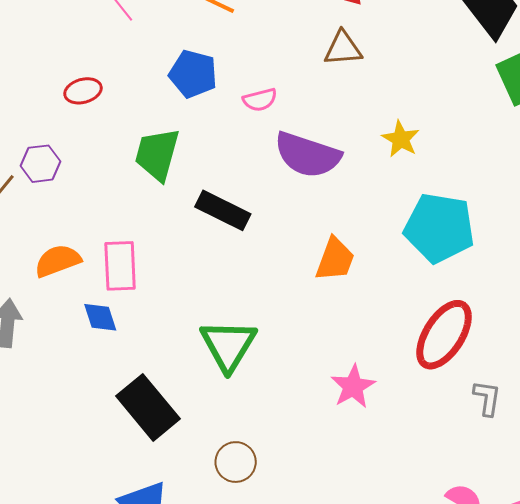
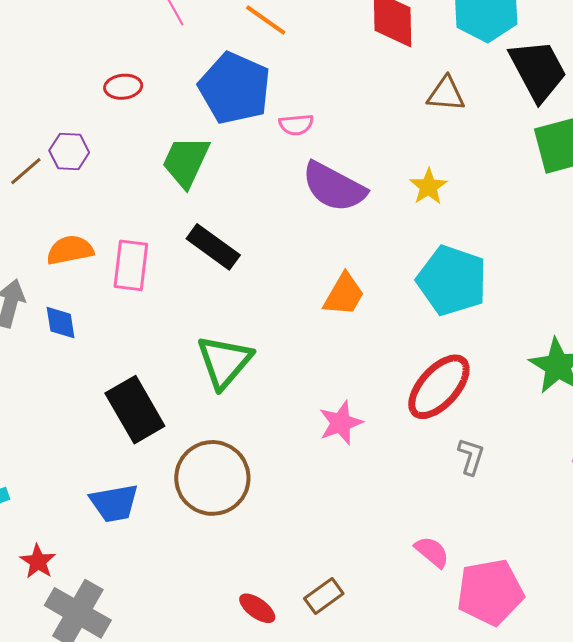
brown triangle: (343, 48) -> (446, 94), moved
blue pentagon: (193, 74) -> (235, 88), size x1.5
black rectangle: (223, 210) -> (213, 247), moved
blue diamond: (100, 317) -> (61, 323), moved
brown circle: (236, 462) -> (212, 478), size x1.8

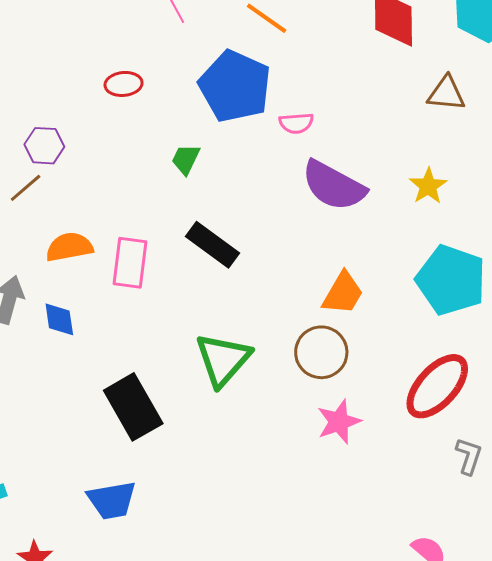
purple hexagon: (69, 152) -> (44, 146), moved
green trapezoid: (186, 162) -> (186, 159), size x0.6
brown line: (26, 171) -> (26, 188), moved
brown circle: (212, 478) -> (321, 352), moved, size x0.7

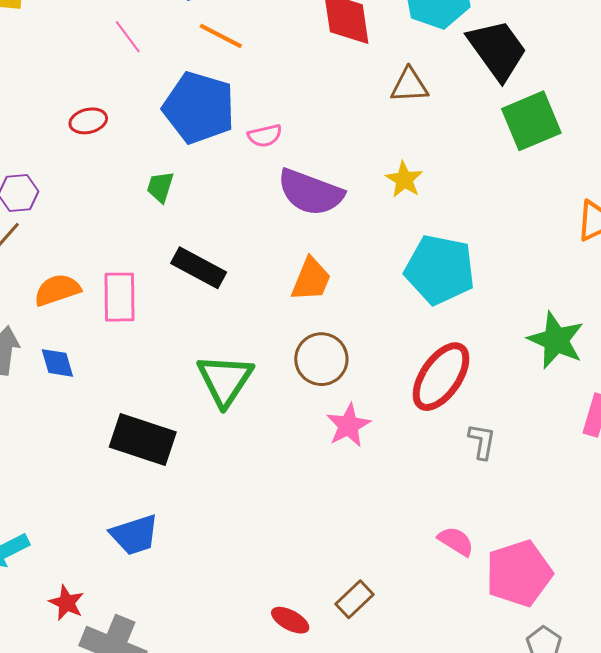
orange trapezoid: (343, 293) -> (311, 279), moved
black rectangle: (133, 407) -> (143, 439), turned -34

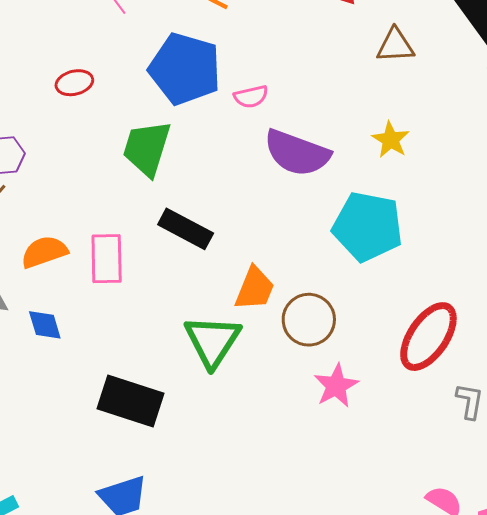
green trapezoid: (160, 187) -> (147, 148), size x1.8
cyan pentagon: (440, 270) -> (368, 227), moved
orange trapezoid: (311, 279) -> (255, 289), moved

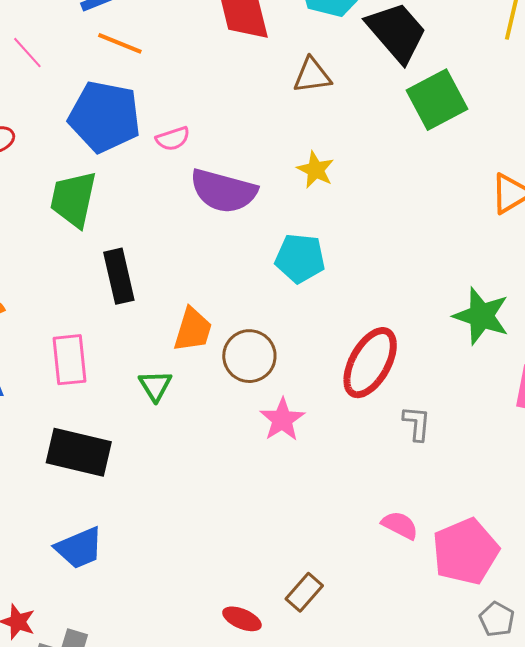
cyan pentagon: (368, 227) -> (300, 258), size x0.7
black rectangle: (186, 229) -> (119, 276), turned 54
pink rectangle: (107, 259) -> (70, 360), moved
green triangle: (212, 341) -> (155, 386), size x0.6

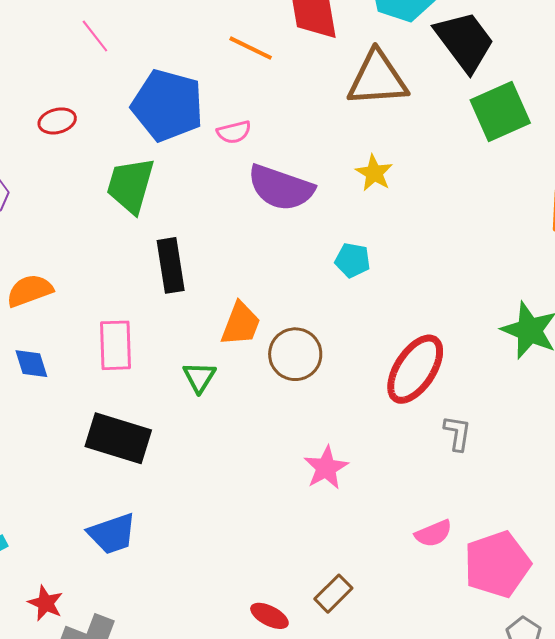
orange line: (120, 43) -> (251, 48), moved
brown triangle: (312, 75) -> (377, 79), size x1.6
cyan pentagon: (300, 258) -> (353, 260), size x0.7
pink star: (282, 420) -> (326, 468), moved
pink semicircle: (400, 525) -> (433, 533), turned 126

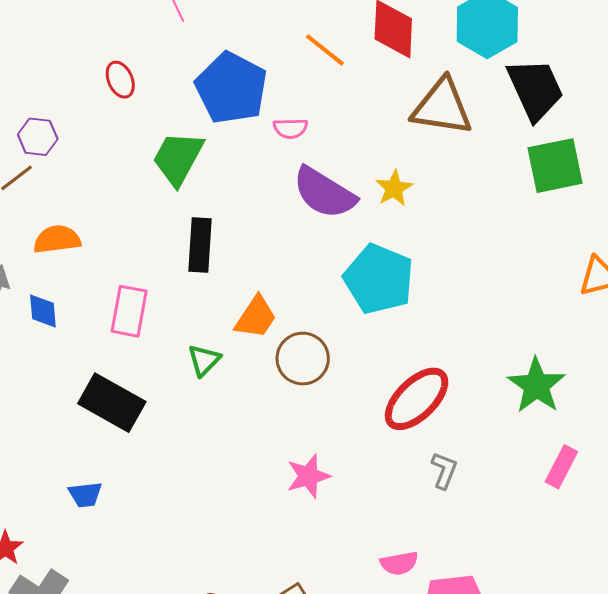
red ellipse: (57, 121) -> (120, 80), turned 69
yellow star: (374, 173) -> (394, 188), moved
cyan pentagon: (353, 260) -> (379, 279), size x2.0
blue trapezoid: (112, 534) -> (85, 495), size x0.7

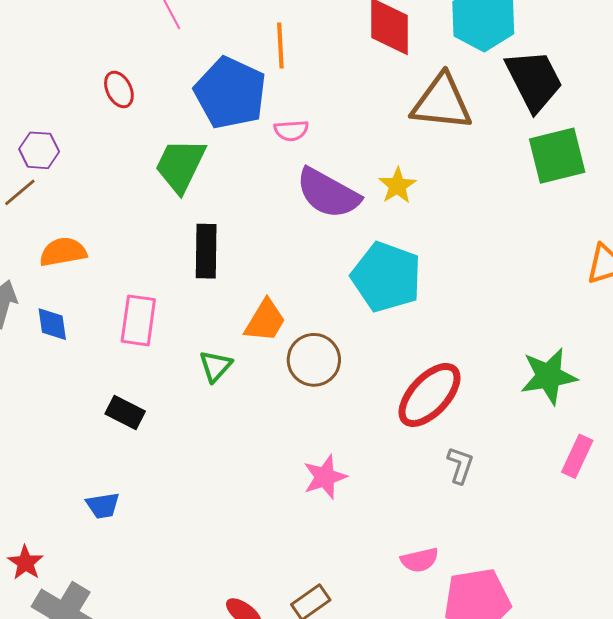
orange line: (325, 50) -> (280, 46), moved, turned 51
green star: (536, 385) -> (549, 376), turned 30
black rectangle: (112, 403) -> (125, 413), size x0.6

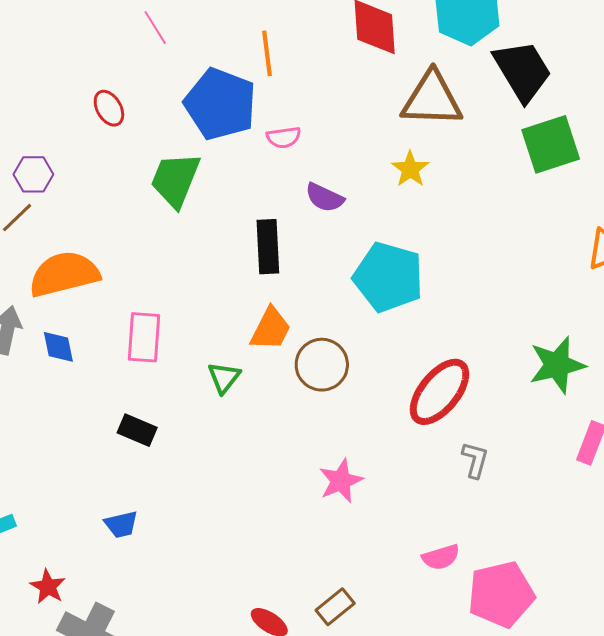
yellow star: (397, 186) -> (410, 169), moved
purple semicircle: (328, 193) -> (325, 198), size x0.6
black rectangle: (206, 251) -> (268, 247), moved
orange semicircle: (63, 252) -> (64, 274), size x1.5

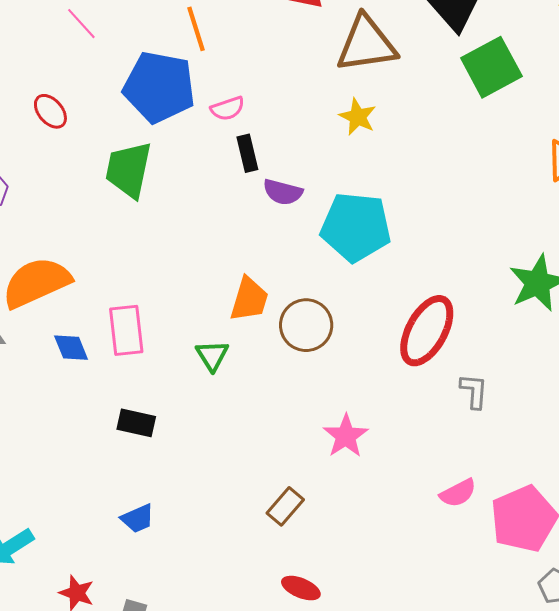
purple semicircle: (325, 198) -> (283, 192), moved
black rectangle: (268, 247) -> (247, 153), moved, size x0.7
blue diamond: (58, 347) -> (71, 348), moved
brown rectangle: (335, 607) -> (285, 506), moved

